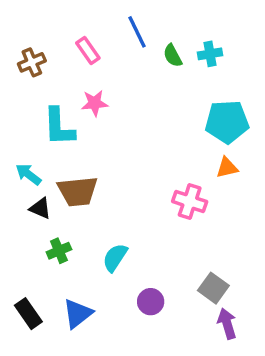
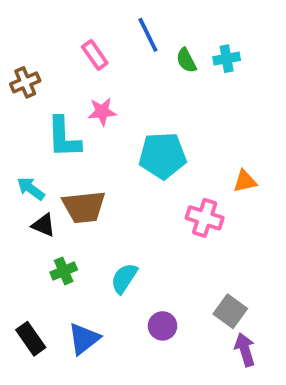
brown cross: (32, 62) -> (25, 82), moved
cyan pentagon: (227, 122) -> (163, 156), moved

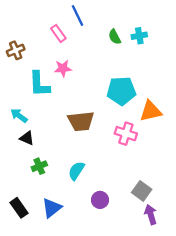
blue line: (148, 35) -> (78, 16), moved
cyan pentagon: (163, 156) -> (121, 91), moved
orange triangle: (245, 181) -> (151, 111), size x1.5
brown trapezoid: (84, 207) -> (81, 121), moved

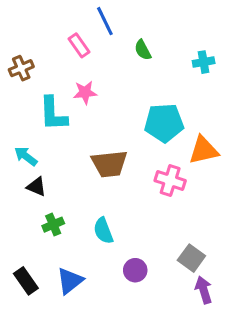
cyan cross: (139, 36) -> (204, 62), moved
green semicircle: (115, 37) -> (143, 50), moved
cyan semicircle: (76, 171) -> (103, 231), turned -54

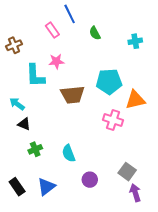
brown trapezoid: (109, 164) -> (73, 95), moved

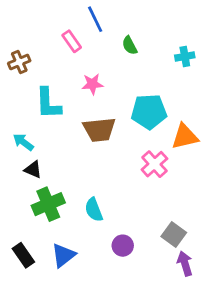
pink star: (56, 61) -> (92, 84), moved
pink cross: (113, 120) -> (154, 164), turned 30
green cross: (35, 149) -> (48, 204), size x1.6

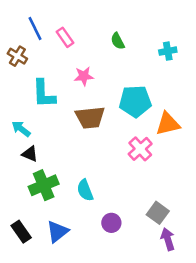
blue line: (95, 19) -> (35, 29), moved
brown cross: (19, 62) -> (17, 56), turned -36

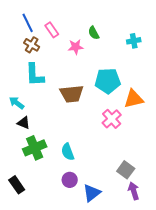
brown cross: (17, 56) -> (32, 45), moved
pink star: (84, 76) -> (76, 47), moved
purple circle: (111, 223) -> (70, 180), moved
blue triangle: (57, 232) -> (92, 193), moved

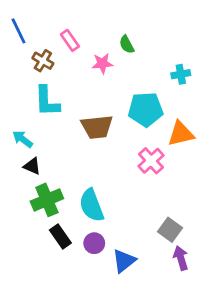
blue line: (28, 23) -> (19, 31), moved
cyan cross: (134, 41) -> (181, 74), moved
cyan semicircle: (68, 152) -> (92, 205), size x1.4
black rectangle: (17, 185) -> (60, 236), moved

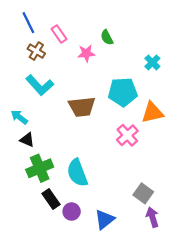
blue line: (19, 31) -> (28, 23), moved
cyan cross: (181, 74) -> (152, 62), turned -35
cyan L-shape: (47, 101) -> (40, 85), turned -40
purple circle: (94, 243) -> (72, 212), moved

